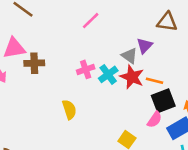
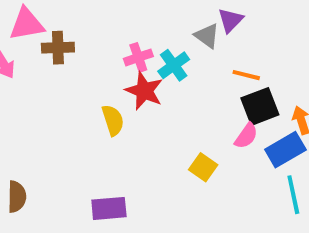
red star: (132, 77) -> (144, 91), moved

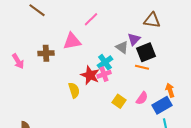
pink triangle: (27, 24) -> (72, 41), moved
pink cross: (138, 57) -> (104, 74), moved
black square: (260, 106) -> (146, 52), moved
yellow square: (203, 167) -> (119, 101), moved

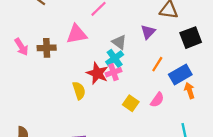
gray triangle: (122, 47) -> (119, 42), moved
black square: (146, 52) -> (191, 38), moved
pink arrow: (18, 61) -> (21, 47), moved
orange line: (142, 67) -> (157, 64), turned -72
blue rectangle: (162, 105) -> (180, 74), moved

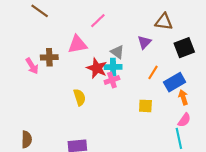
pink arrow: (21, 47) -> (32, 66), moved
cyan cross: (115, 58) -> (113, 67), turned 35
red star: (97, 73) -> (97, 68), moved
pink semicircle: (157, 100) -> (184, 120), moved
yellow square: (131, 103) -> (145, 106), moved, turned -32

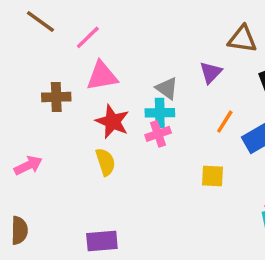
pink line: (98, 21) -> (88, 37), moved
pink arrow: (32, 66) -> (28, 165), moved, turned -84
red star: (97, 68) -> (112, 122), moved

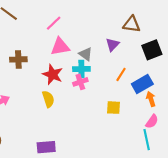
pink line: (88, 37) -> (54, 23), moved
pink triangle: (102, 76) -> (60, 47), moved

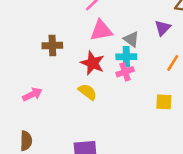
yellow semicircle: (48, 99) -> (87, 92), turned -35

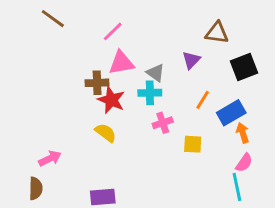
brown cross: (52, 45) -> (97, 83), moved
pink cross: (125, 72) -> (163, 123), moved
pink arrow: (32, 94) -> (50, 158), moved

